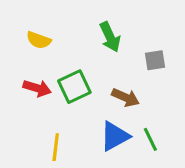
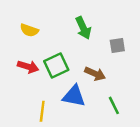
blue triangle: (115, 136) -> (74, 96), moved, turned 40

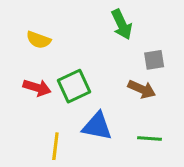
green arrow: (83, 28) -> (122, 24), moved
brown arrow: (95, 74) -> (142, 89), moved
green line: (114, 105) -> (149, 138), turned -60

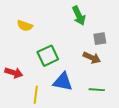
red arrow: (37, 88) -> (14, 73), moved

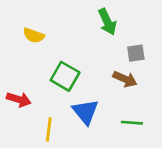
green square: (48, 56) -> (65, 76), turned -35
blue triangle: (63, 82) -> (85, 112), turned 40

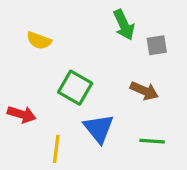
gray square: (136, 53) -> (157, 45), moved

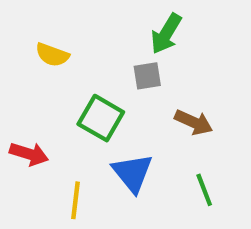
green arrow: (124, 25) -> (166, 34), turned 56
gray square: (157, 45) -> (147, 76), moved
green line: (152, 141) -> (204, 190), turned 65

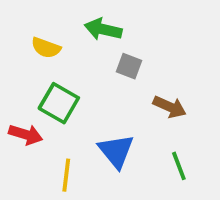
green arrow: (166, 34) -> (103, 29), moved, turned 72
gray square: (147, 76) -> (129, 66), turned 30
green square: (101, 118) -> (59, 103), moved

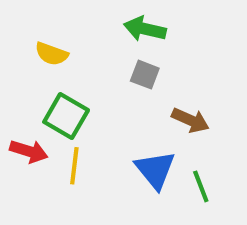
green arrow: (103, 29) -> (145, 29), moved
blue triangle: (116, 151) -> (155, 170), moved
yellow line: (66, 175) -> (74, 166), moved

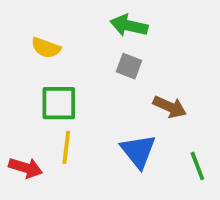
green square: (66, 116) -> (59, 103), turned -30
red arrow: (29, 151) -> (26, 168), moved
green line: (201, 186) -> (197, 166), moved

